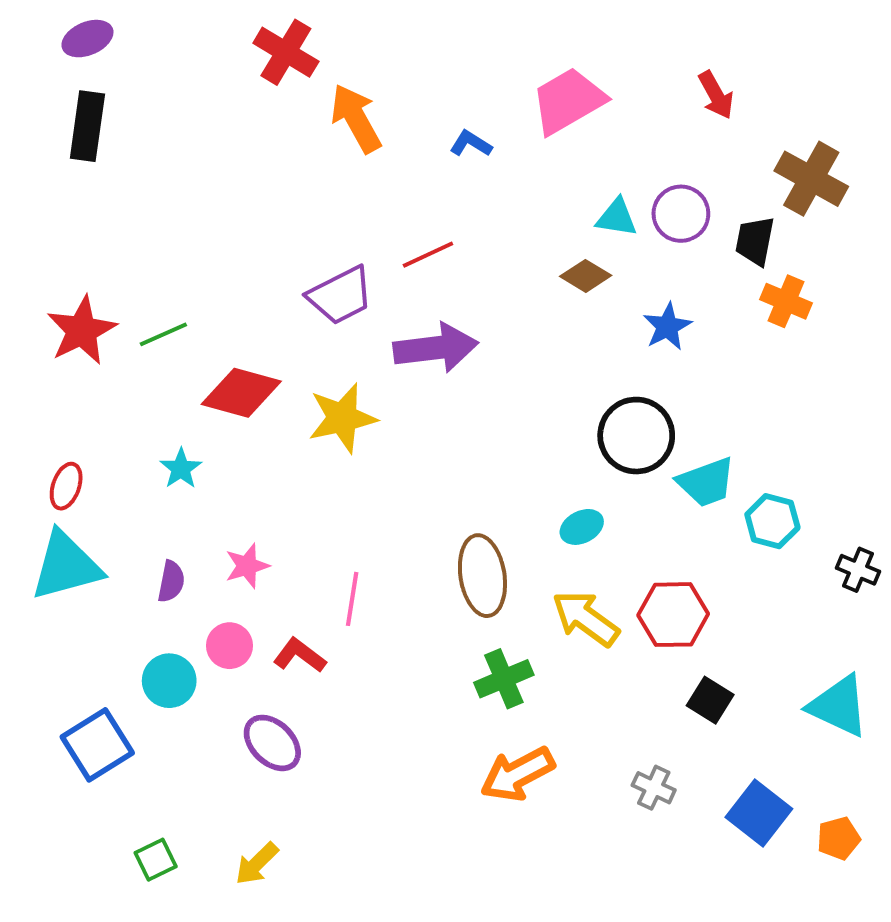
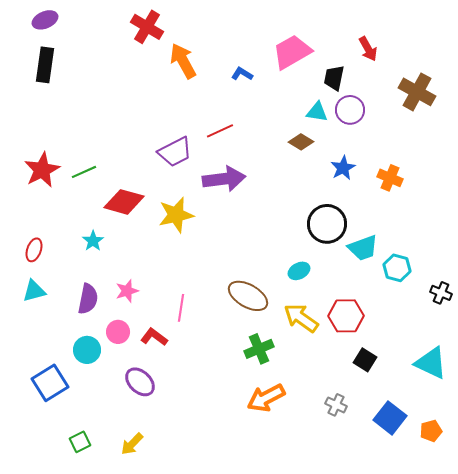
black trapezoid: (755, 241) -> (334, 78), moved
orange cross: (786, 301) -> (390, 178), moved
cyan triangle: (66, 566) -> (34, 291), size x0.6
brown ellipse: (482, 576) -> (248, 296), turned -51
purple semicircle: (171, 581) -> (88, 299), size x1.4

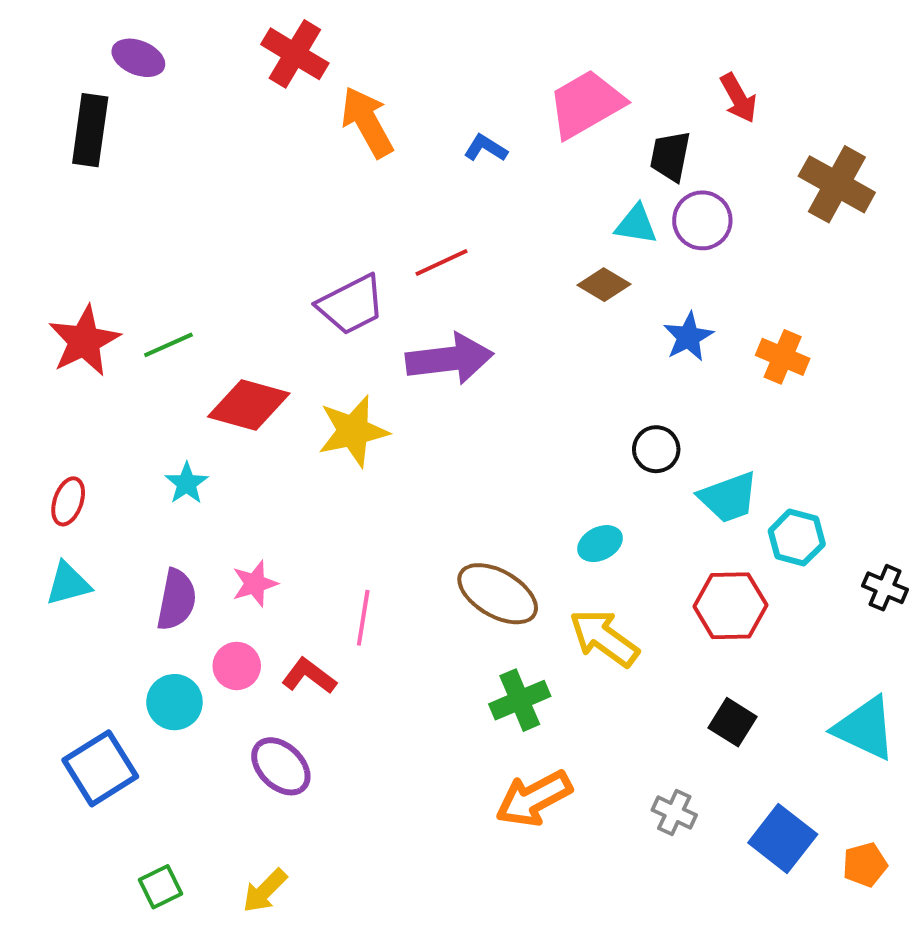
purple ellipse: (45, 20) -> (138, 58), moved, turned 45
black circle: (327, 224) -> (656, 449), size x0.6
red hexagon: (346, 316) -> (730, 606), moved

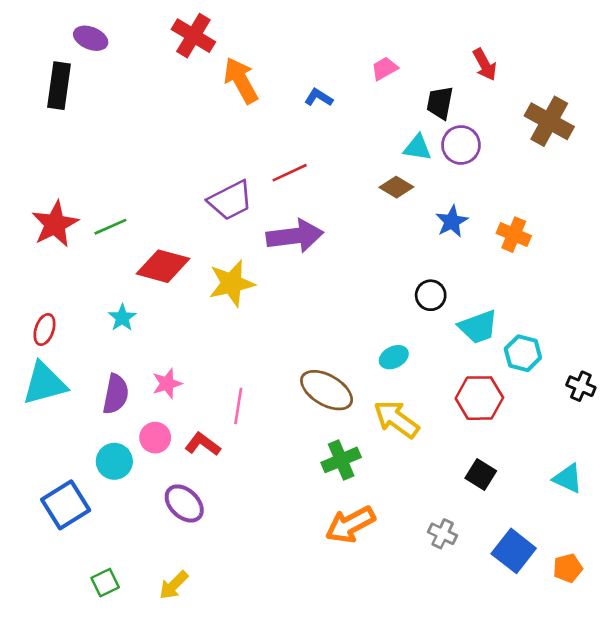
pink trapezoid: (586, 104) -> (385, 69), size x0.5
cyan triangle: (68, 584) -> (44, 384), size x1.5
cyan triangle: (865, 728) -> (568, 478), size x0.7

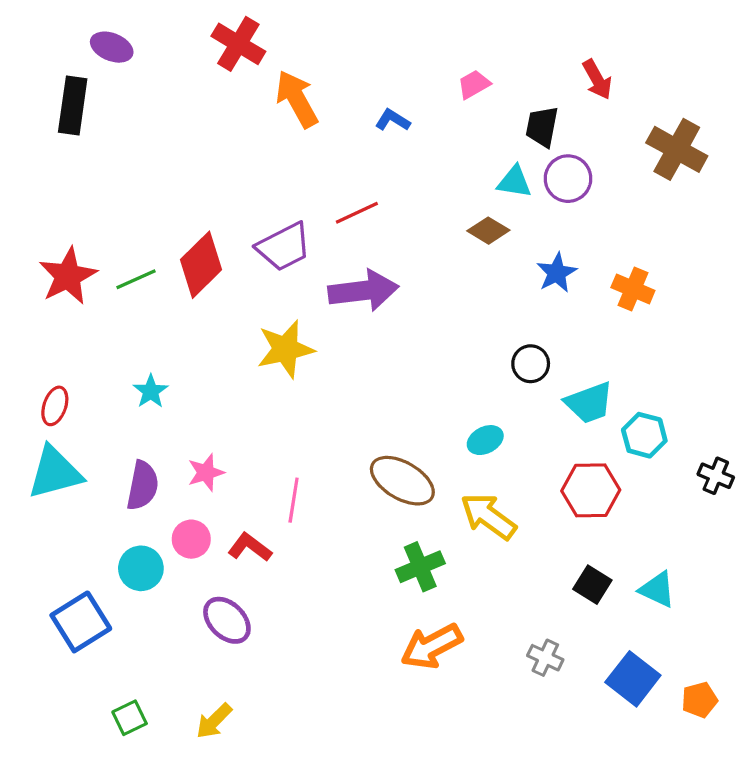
red diamond: (163, 266) -> (201, 265), moved, turned -60
cyan triangle: (568, 478) -> (657, 589), moved

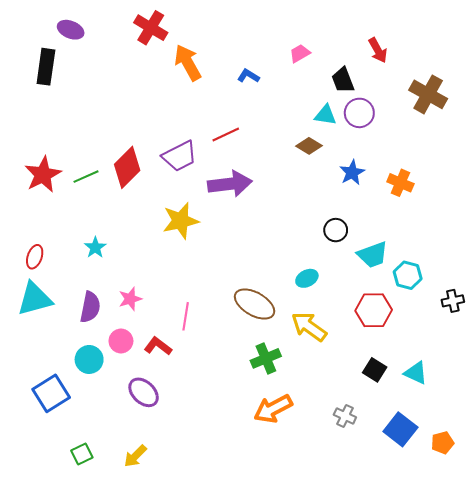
black trapezoid: (542, 127) -> (343, 80), turned -32
black cross: (716, 476) -> (453, 301), turned -35

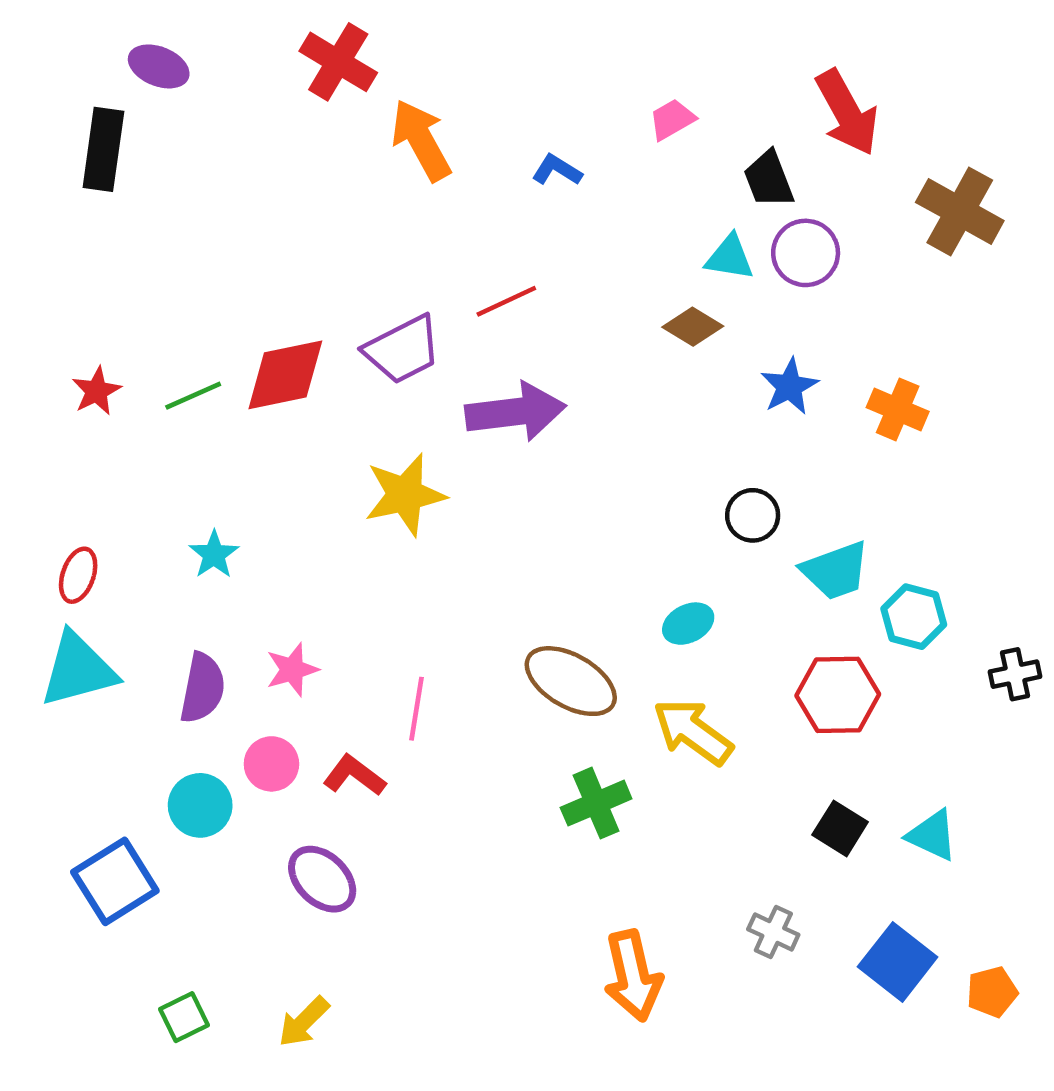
red arrow: (378, 50) -> (847, 112), size x1.5
red diamond: (127, 167) -> (285, 375), turned 33
red star: (43, 175) -> (97, 391), size x0.6
orange arrow: (273, 409) -> (633, 976), moved, turned -75

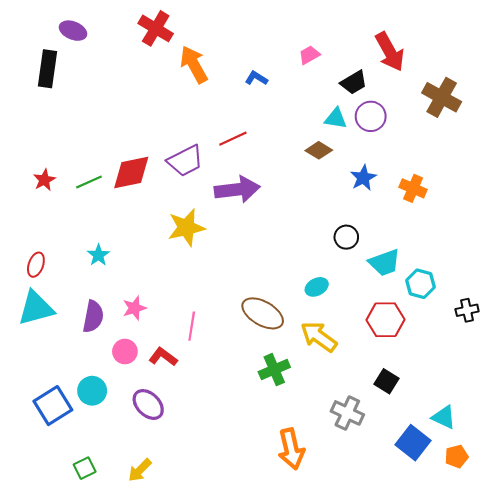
black trapezoid: (769, 179) -> (354, 82), turned -100
cyan circle: (200, 805) -> (92, 391), moved
cyan triangle: (932, 835) -> (444, 417), moved
gray cross: (773, 932) -> (347, 413), moved, size x1.4

